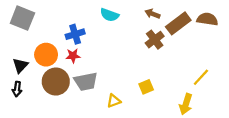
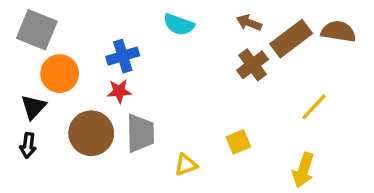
orange circle: (46, 55) -> (60, 74), moved
yellow line: (201, 77) -> (314, 107), moved
gray trapezoid: (86, 82) -> (140, 133), turned -80

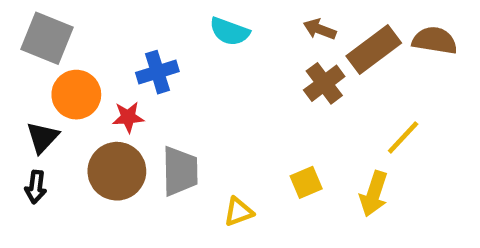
red star: (119, 91) -> (128, 117), moved
yellow arrow: (303, 170) -> (374, 194), moved

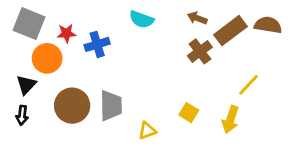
red star: (128, 117) -> (67, 33), moved
yellow square: (306, 182) -> (189, 113), turned -36

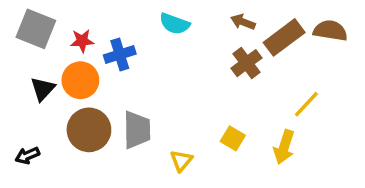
orange circle: (47, 58) -> (80, 80), moved
black triangle: (26, 85) -> (43, 89), moved
black arrow: (22, 115) -> (27, 156), moved, turned 60
yellow triangle: (147, 131) -> (181, 161), turned -30

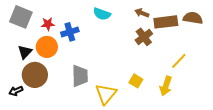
brown rectangle: (284, 37) -> (166, 22), turned 30
brown circle: (89, 130) -> (35, 75), moved
yellow triangle: (181, 161) -> (106, 94), size x1.6

